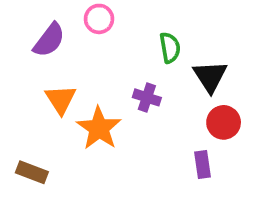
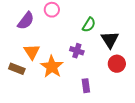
green semicircle: (170, 48) -> (89, 25), turned 42
purple rectangle: (202, 165) -> (86, 86), moved
brown rectangle: (32, 172) -> (17, 69), moved

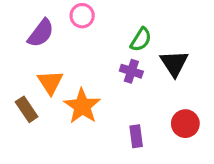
purple cross: (77, 51) -> (131, 71), moved
red circle: (117, 64) -> (185, 124), moved
brown rectangle: (17, 69) -> (27, 109), turned 35

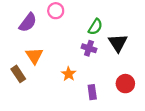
orange star: (82, 106) -> (69, 74), moved, size x0.6

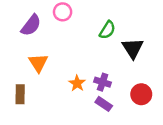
purple cross: (89, 48) -> (103, 82), moved
brown rectangle: (18, 74) -> (20, 94), moved, turned 35
purple rectangle: (92, 92) -> (104, 104), turned -48

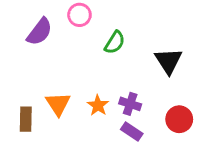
green semicircle: (107, 30) -> (115, 42), moved
orange triangle: (38, 63) -> (58, 104), moved

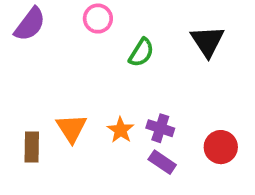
purple semicircle: (40, 32) -> (30, 24), moved
black triangle: (168, 61) -> (208, 41), moved

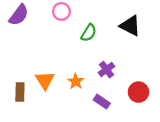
black triangle: (208, 41) -> (130, 26), turned -30
purple cross: (160, 128) -> (106, 70), moved, turned 35

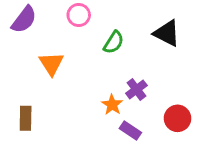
orange triangle: (45, 80) -> (51, 64), moved
orange star: (76, 81) -> (112, 105), moved

